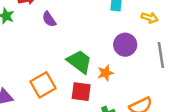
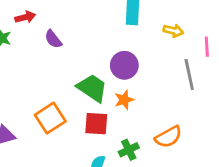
purple circle: (125, 45) -> (124, 65), moved

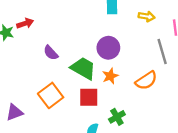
red arrow: (25, 17) -> (25, 23), moved
purple semicircle: (53, 39) -> (51, 53), moved
orange semicircle: (168, 137) -> (146, 80), moved

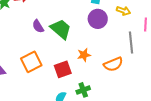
purple circle: (108, 48) -> (98, 19), moved
green trapezoid: (83, 68) -> (61, 29), moved
red square: (89, 97) -> (63, 69), turned -30

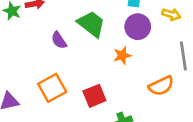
green trapezoid: (61, 29) -> (91, 24), moved
orange star: (84, 55) -> (122, 55), moved

